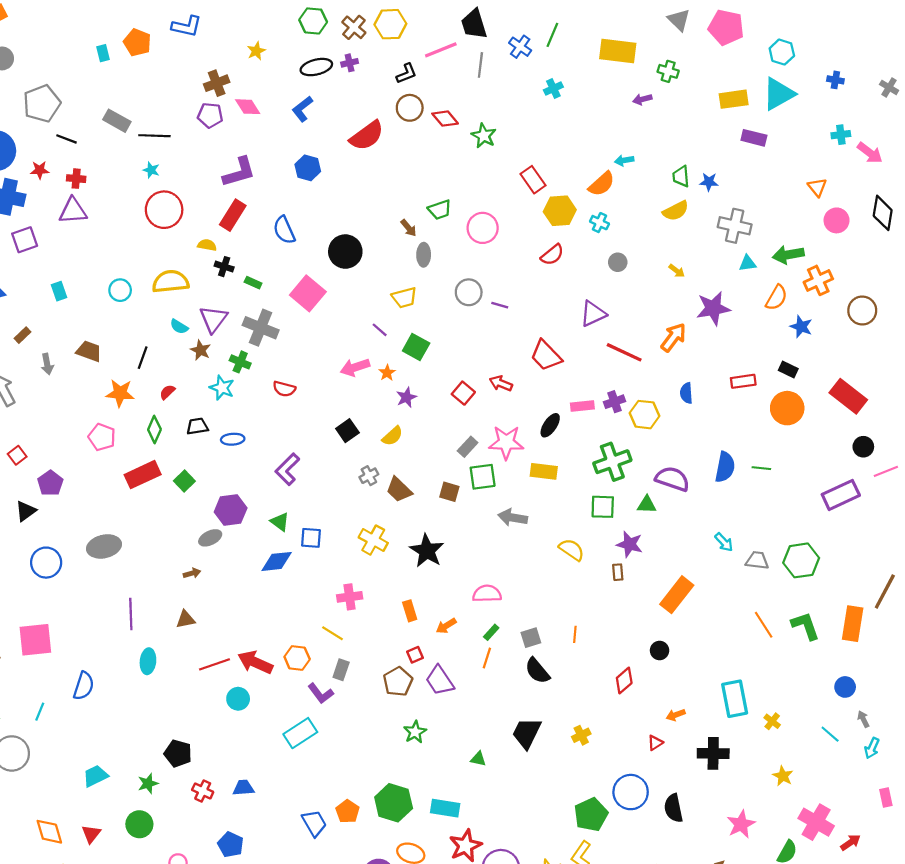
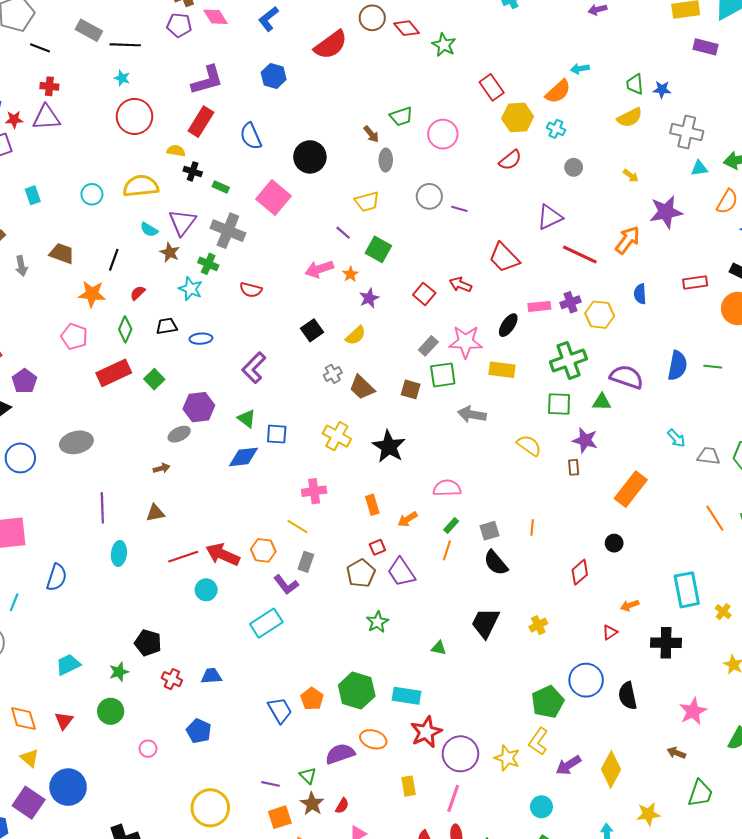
red star: (40, 170) -> (14, 120), moved

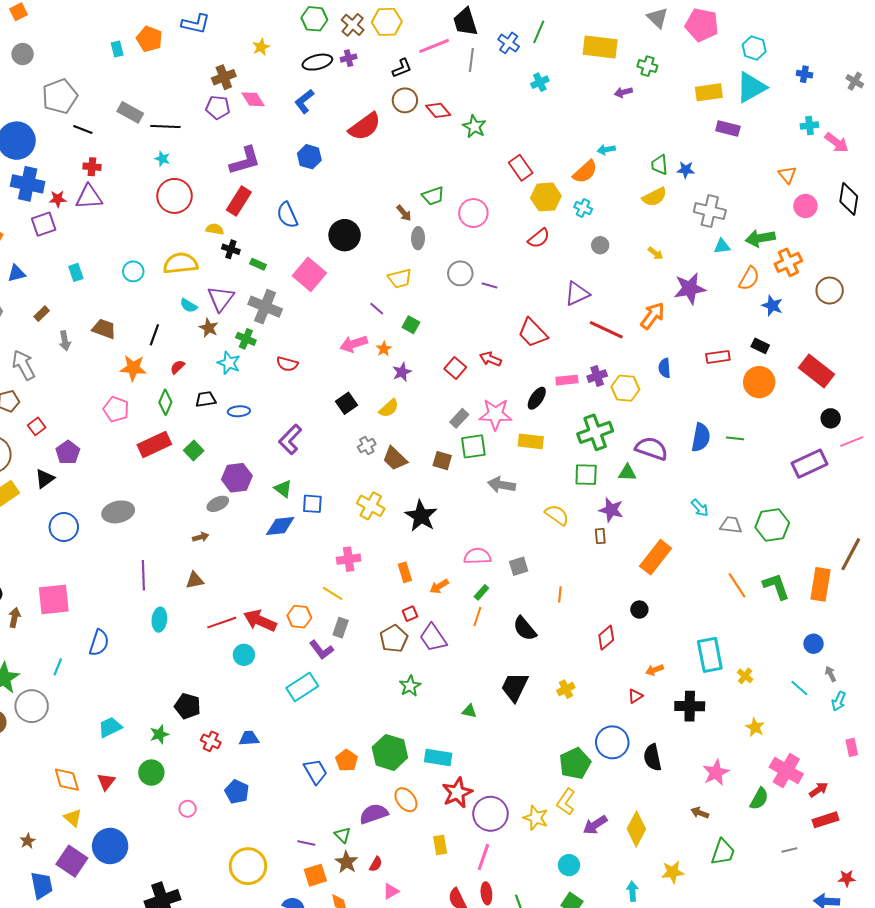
green square: (378, 249) -> (411, 325), size x0.7
gray square: (490, 531) -> (519, 566), moved
orange ellipse: (373, 739) -> (406, 800), turned 35

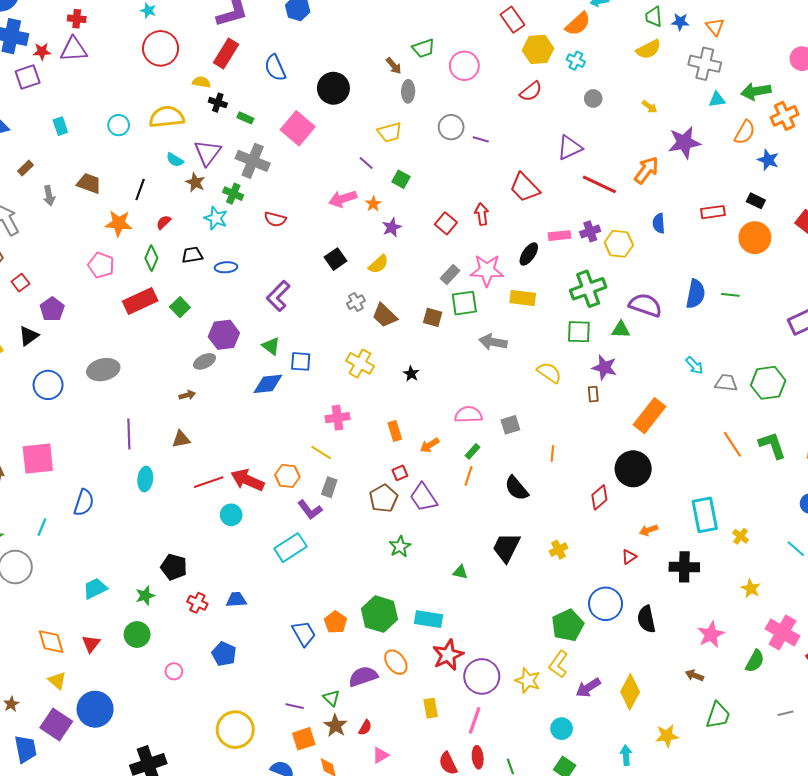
orange triangle: (787, 175) -> (715, 27), moved
red arrow: (490, 359) -> (482, 214), turned 60
black star: (421, 516) -> (411, 374), size x0.5
black circle: (639, 610) -> (633, 469), size x2.0

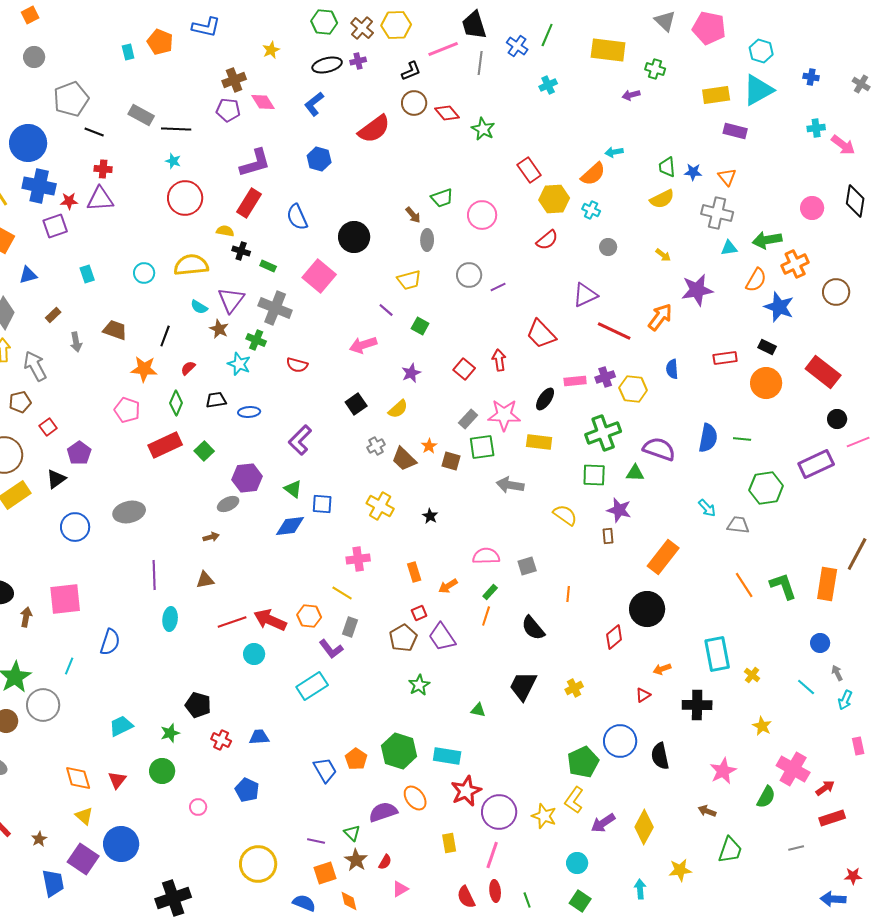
purple line: (481, 139) -> (498, 287), turned -42
blue star: (768, 160) -> (779, 307), size x1.4
orange star: (373, 204) -> (429, 446), moved
green hexagon: (768, 383) -> (766, 488), moved

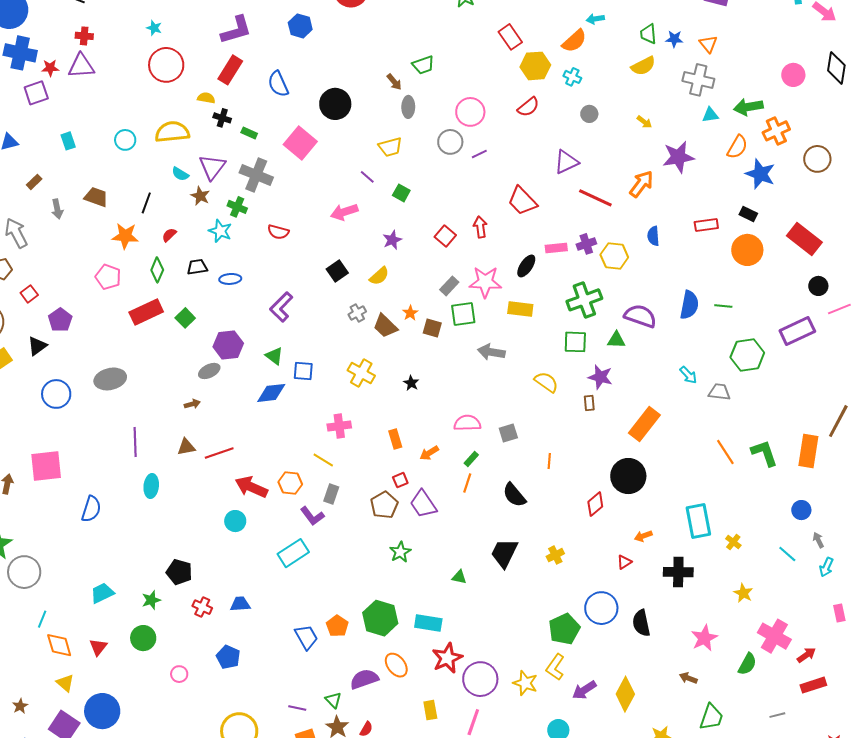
pink circle: (482, 215) -> (470, 112), moved
red line: (232, 622) -> (219, 453), moved
cyan line: (69, 666) -> (42, 619), moved

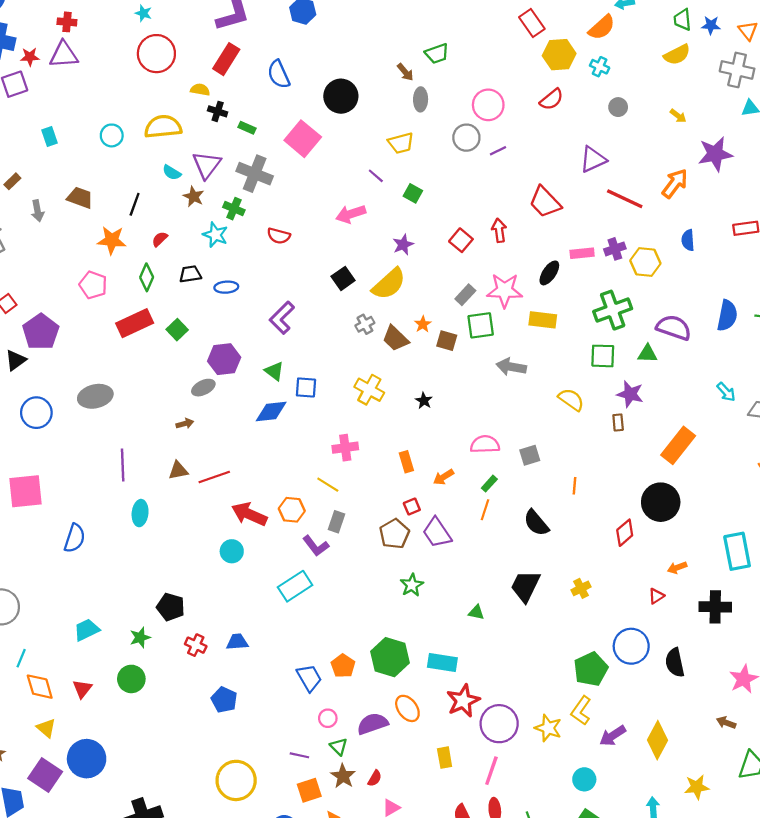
yellow semicircle: (379, 276) -> (389, 284), size x1.6
purple pentagon: (60, 320) -> (41, 332), size x1.4
pink circle: (179, 674) -> (328, 718), moved

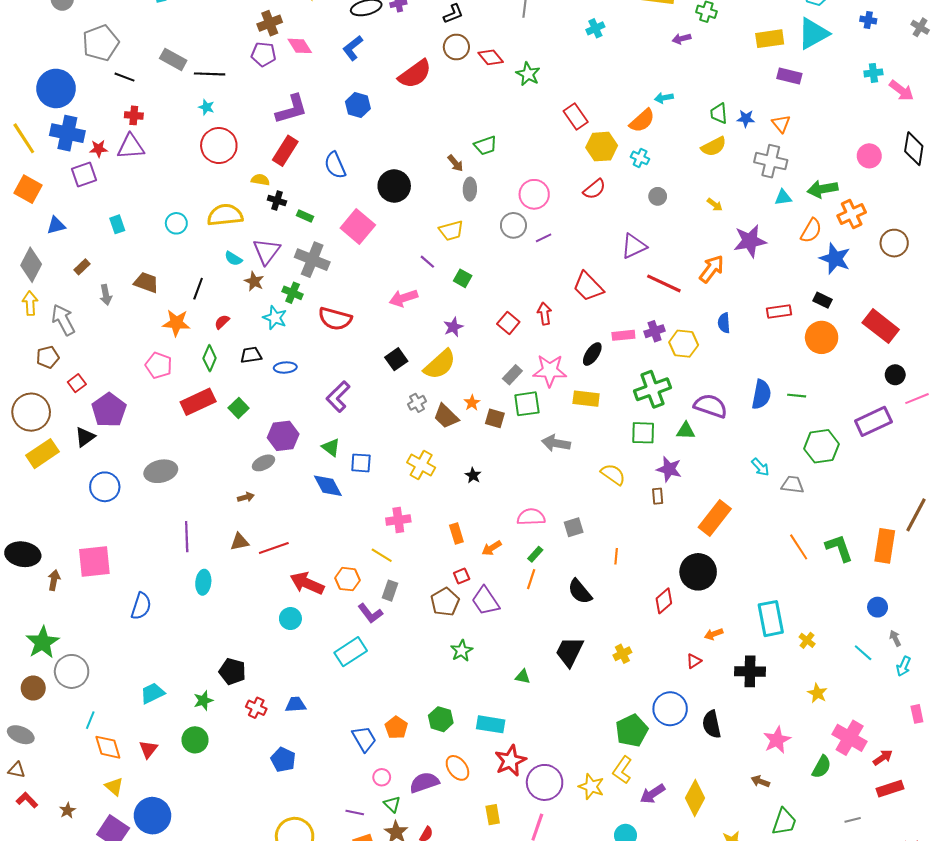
red semicircle: (279, 236) -> (335, 319), size x1.5
blue diamond: (271, 412) -> (328, 486), turned 68
green hexagon: (390, 657) -> (441, 719), size x0.7

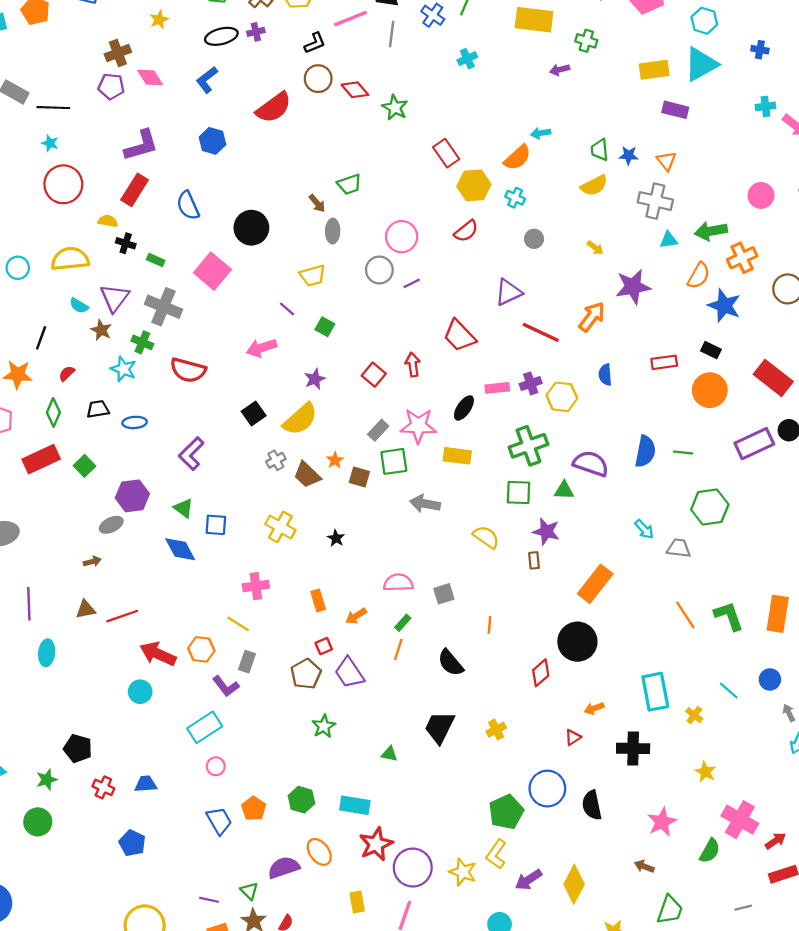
purple rectangle: (873, 421) -> (754, 444), moved
cyan line: (863, 653) -> (729, 691), moved
pink circle: (382, 777) -> (216, 766), moved

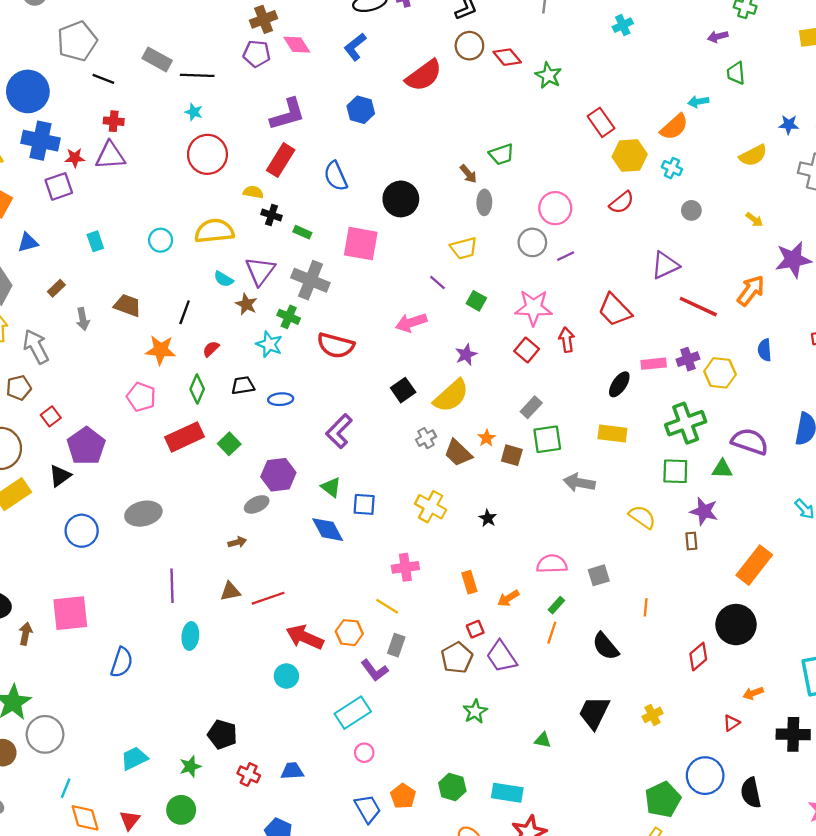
green trapezoid: (600, 150) -> (736, 73), moved
pink square: (212, 271) -> (361, 244), turned -30
pink star: (418, 426) -> (534, 308), moved

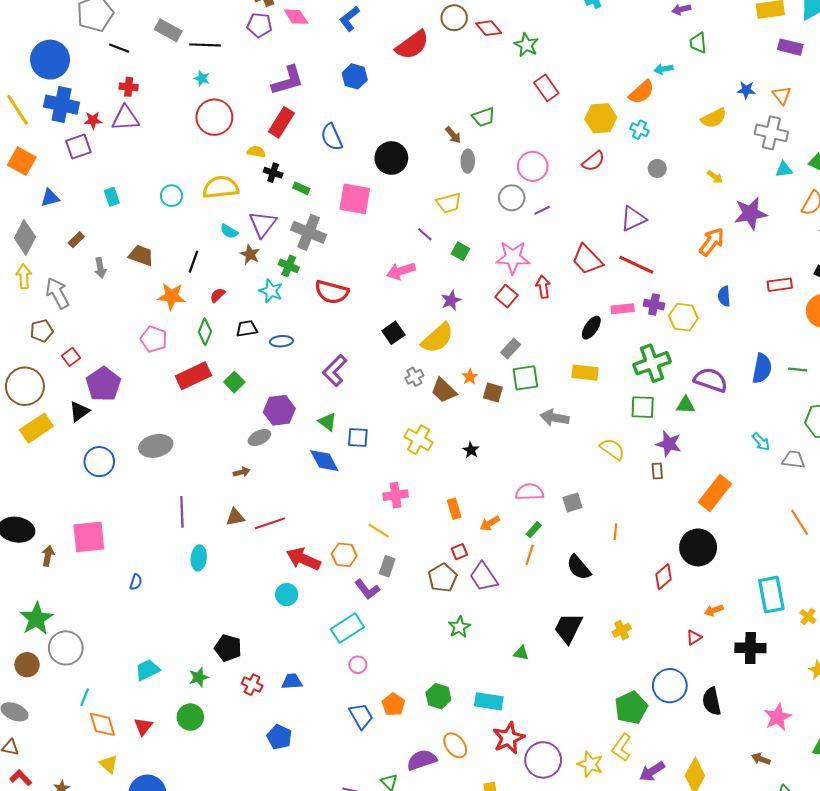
red rectangle: (601, 122) -> (546, 88), moved
red line: (698, 307) -> (636, 265), moved
purple cross: (688, 359) -> (654, 305), turned 30
blue semicircle: (122, 662) -> (136, 582), size x0.6

